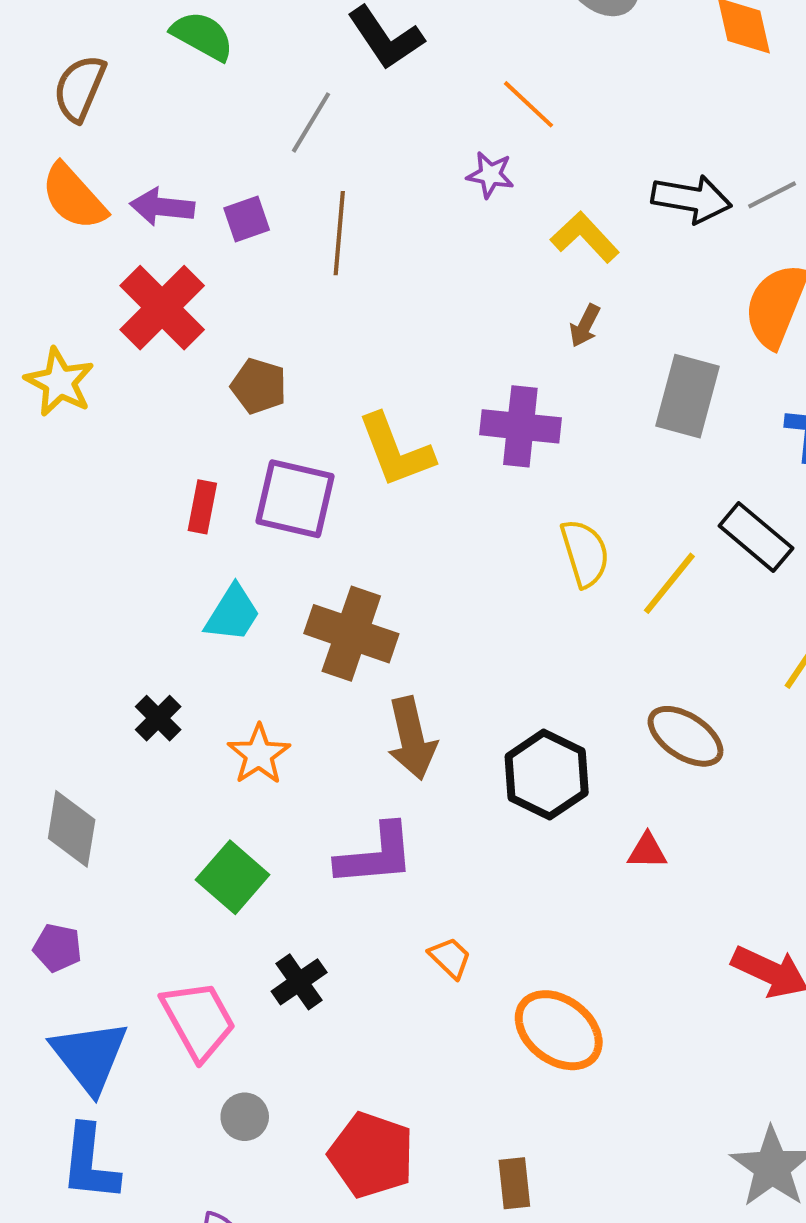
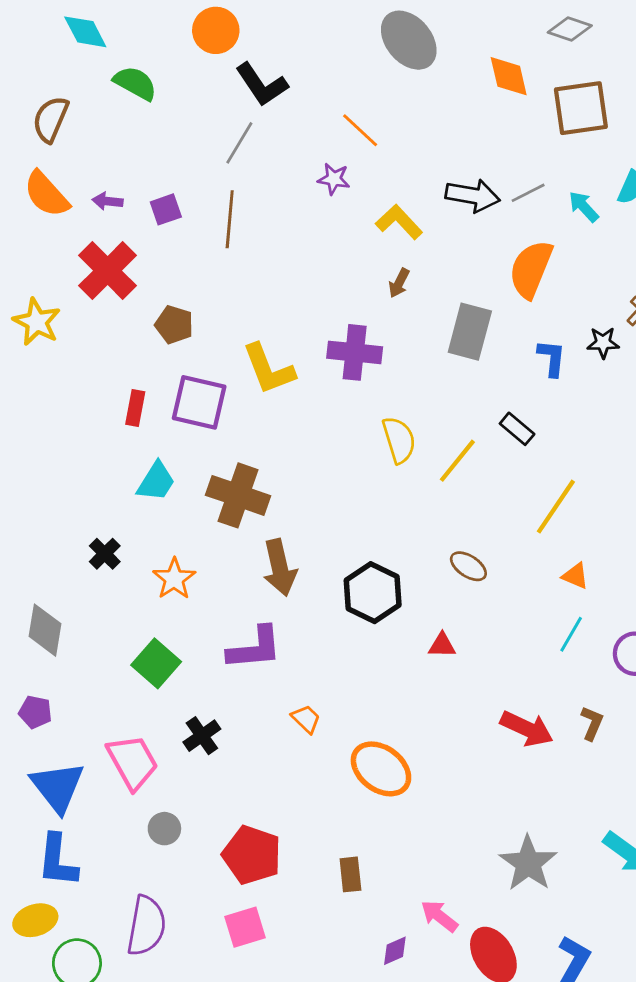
gray line: (311, 122) -> (239, 143), moved
purple arrow: (162, 207) -> (108, 201), size x0.7
black rectangle: (756, 537) -> (517, 429), size x0.7
brown ellipse: (685, 736) -> (468, 566), size x0.7

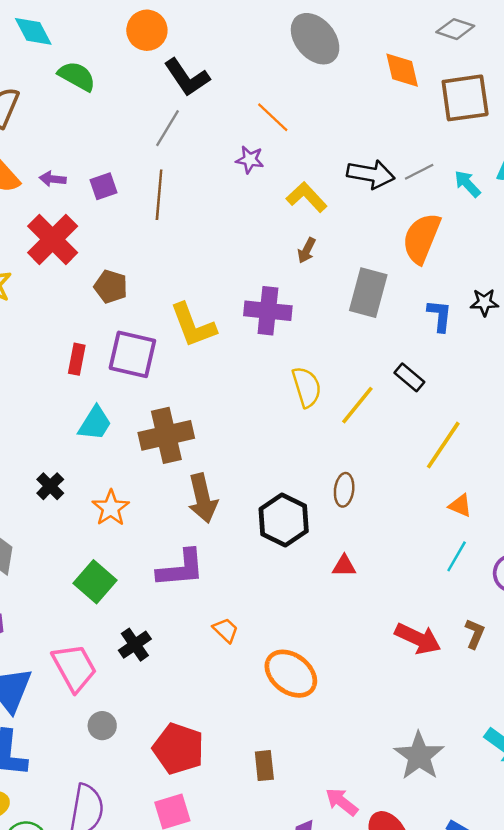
brown cross: (238, 495) -> (166, 435), turned -32
brown ellipse: (468, 566) -> (344, 490), moved, turned 64

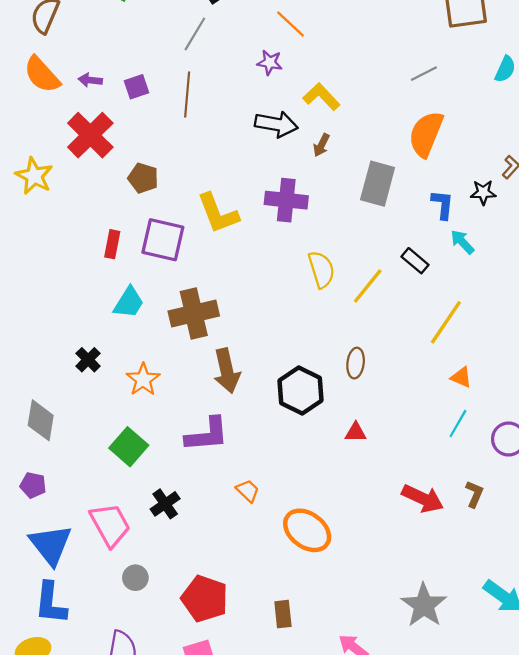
black arrow: (371, 174) -> (276, 124), moved
cyan arrow: (467, 184) -> (462, 242), moved

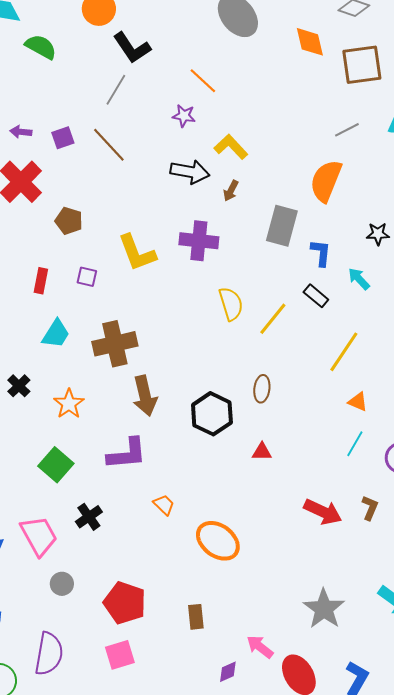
gray line: (424, 74) -> (347, 130), moved
brown line: (187, 94) -> (109, 145), turned -48
blue L-shape: (443, 205) -> (321, 253), moved
purple square: (163, 240) -> (87, 277), size x0.5

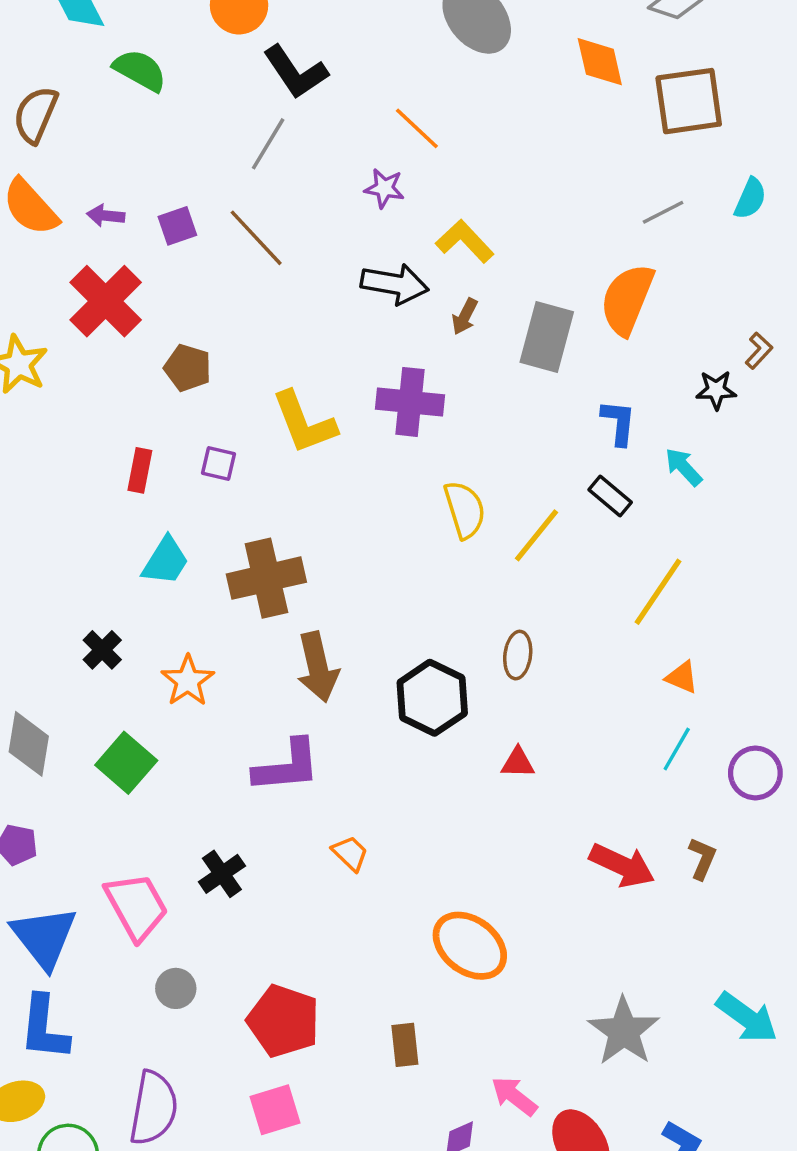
gray rectangle: (282, 226) -> (547, 337), moved
green square: (56, 465) -> (126, 763), moved
orange ellipse: (218, 541) -> (470, 946), moved

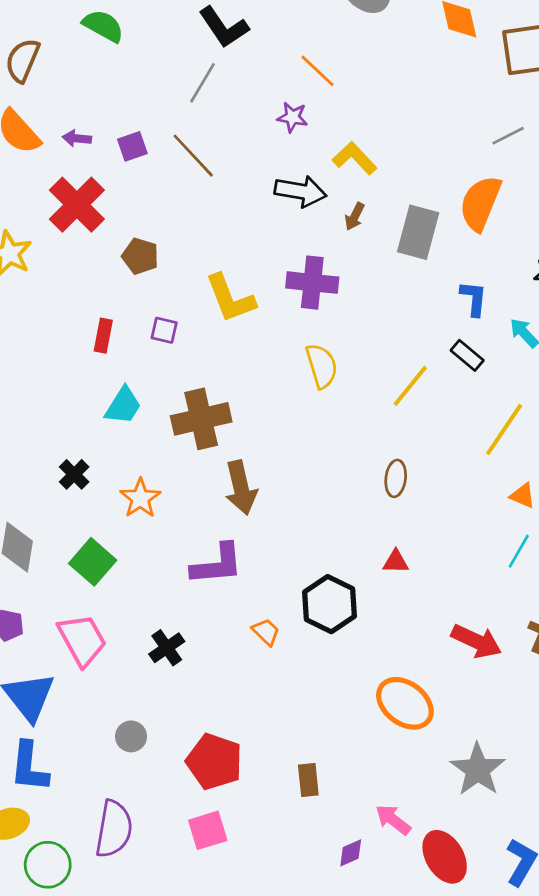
yellow semicircle: (465, 510) -> (322, 366), moved
black hexagon: (432, 698) -> (330, 604), moved
pink trapezoid: (136, 906) -> (82, 640), moved
orange ellipse: (470, 946) -> (405, 703), moved

